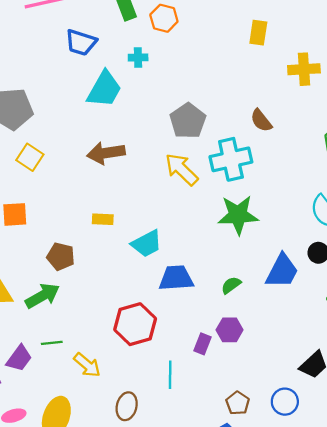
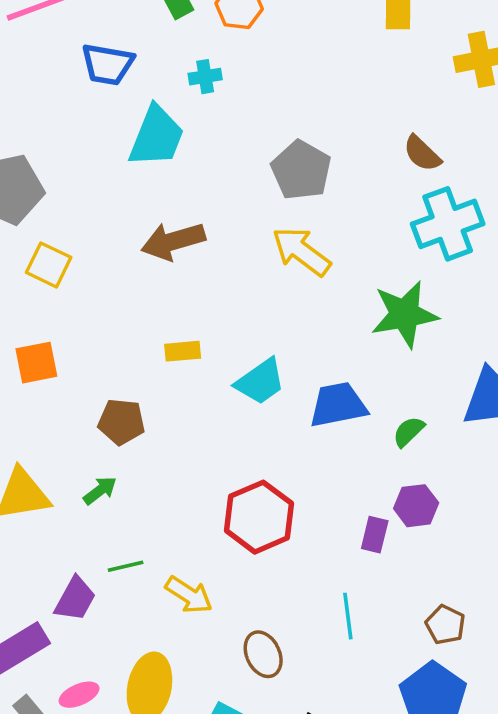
cyan cross: (231, 159) -> (448, 224), moved
blue trapezoid: (176, 278) -> (338, 405), moved
green arrow: (43, 296) -> (100, 491), size x0.6
cyan line: (170, 375) -> (348, 616), moved
brown ellipse: (127, 406) -> (263, 654), turned -32

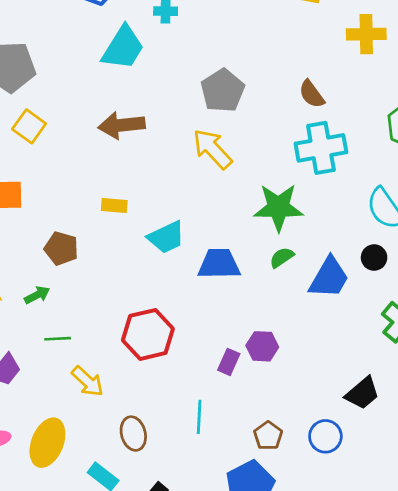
green semicircle: (409, 432) -> (282, 257), moved
green line: (126, 566) -> (58, 339), moved

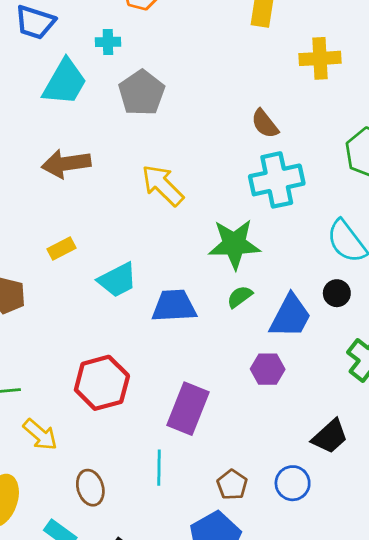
gray pentagon: (223, 91) -> (142, 93), moved
yellow rectangle: (114, 205) -> (61, 248), turned -30
purple hexagon: (262, 346) -> (268, 369), moved
purple rectangle: (229, 362) -> (188, 409), size x1.8

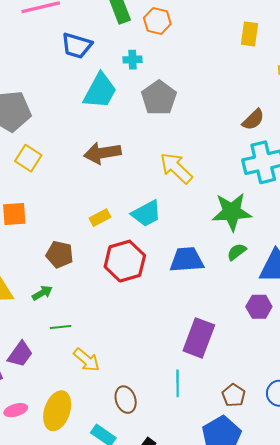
brown semicircle: (265, 124) -> (253, 120), turned -95
cyan trapezoid: (117, 280) -> (146, 214), moved
red hexagon: (102, 383) -> (125, 261), moved

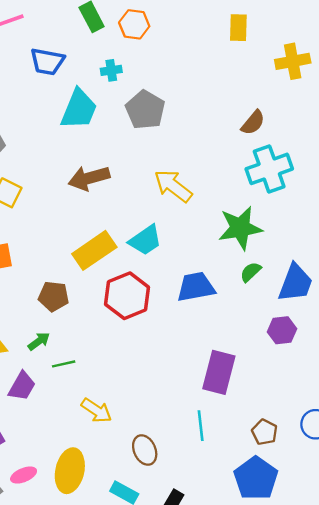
yellow rectangle: (100, 218) -> (94, 250), size x1.8
green line: (61, 327) -> (64, 364), moved
purple trapezoid: (20, 354) -> (22, 386), moved

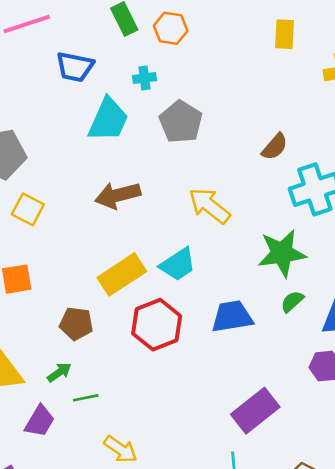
brown semicircle: (253, 123) -> (275, 147), moved
purple rectangle: (219, 372) -> (255, 411), turned 36

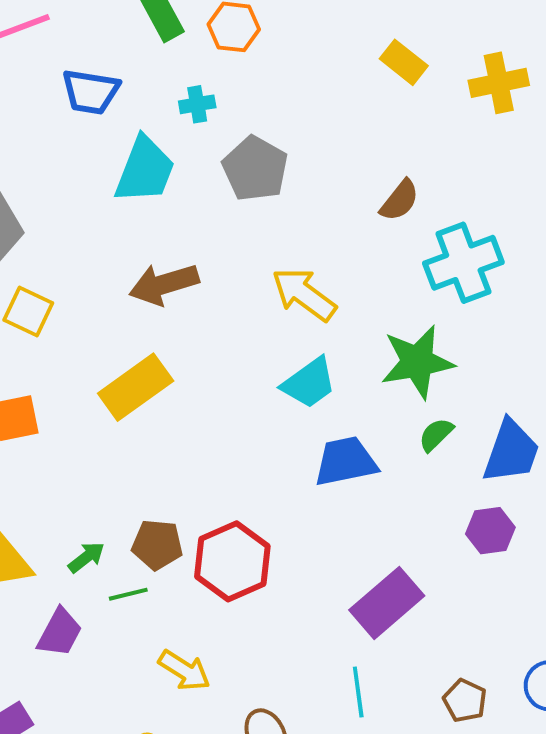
yellow rectangle: (285, 34) -> (404, 62), moved, turned -52
cyan trapezoid: (178, 264) -> (309, 383), moved
yellow rectangle: (122, 274) -> (136, 387), moved
brown pentagon: (76, 324) -> (157, 545), moved
red hexagon: (157, 325) -> (232, 561), moved

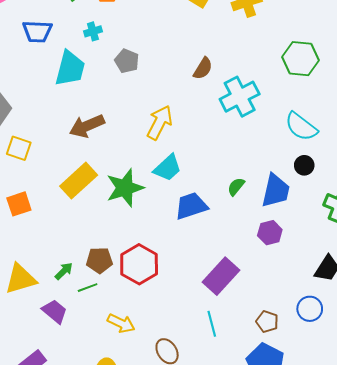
gray pentagon: (255, 169) -> (127, 61), size x0.7
yellow arrow: (304, 294) -> (160, 123), turned 88
green star: (417, 362) -> (125, 188), moved
purple trapezoid: (60, 633) -> (55, 311), turned -72

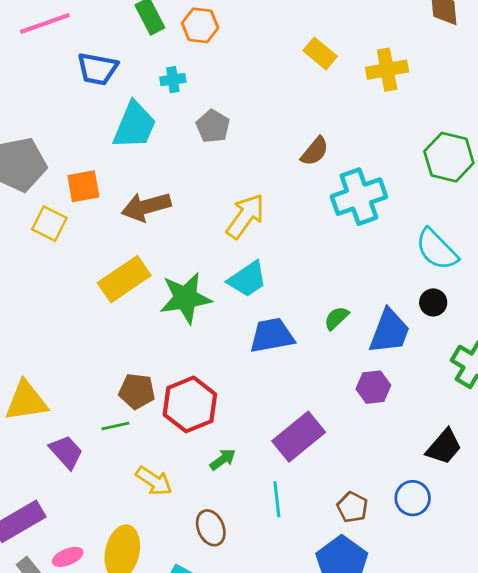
orange square: (19, 204) -> (83, 186), moved
green arrow: (64, 271) -> (223, 459), moved

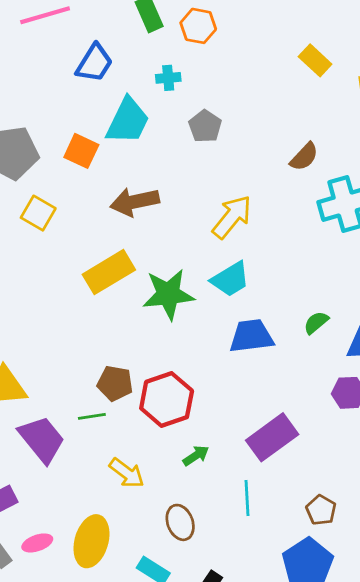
blue trapezoid: (97, 69) -> (94, 63), turned -72
orange square: (83, 186) -> (81, 151), moved, turned 32
purple trapezoid: (66, 452) -> (42, 439), size x1.4

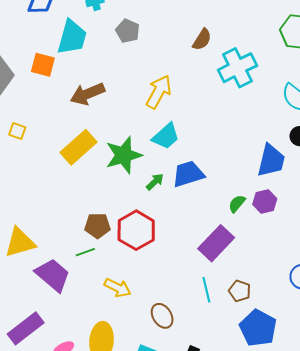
yellow square: (38, 213) -> (17, 131), moved, size x0.7
green semicircle: (316, 323) -> (237, 204), moved
green arrow: (196, 456) -> (155, 182), moved
brown pentagon: (321, 510) -> (240, 291), moved

